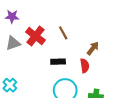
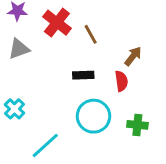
red cross: (35, 36) -> (57, 23), moved

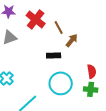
brown arrow: (133, 56) -> (72, 40), moved
red semicircle: (121, 81) -> (92, 71), moved

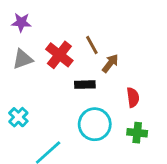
red cross: (36, 19) -> (59, 55), moved
red semicircle: (92, 71) -> (133, 97), moved

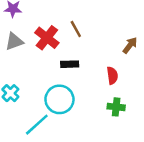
brown arrow: (110, 63) -> (130, 45), moved
cyan circle: (95, 124) -> (59, 99), moved

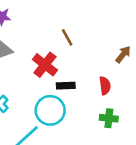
red cross: (47, 38) -> (45, 65), moved
black rectangle: (70, 64) -> (66, 86), moved

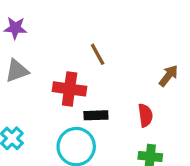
red cross: (45, 65) -> (70, 89), turned -30

